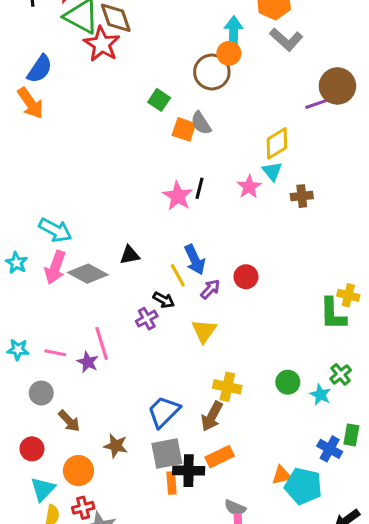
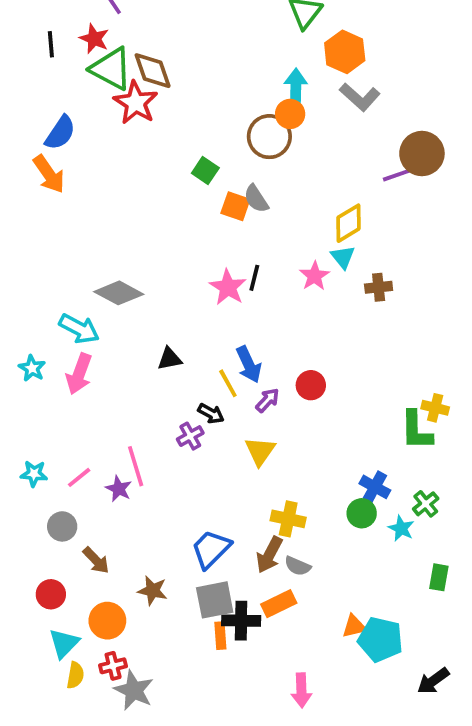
gray diamond: (88, 274) -> (119, 293), moved
pink line: (55, 353) -> (79, 477), turned -50
blue cross: (330, 449) -> (375, 487), moved
gray semicircle: (235, 508) -> (298, 566), moved

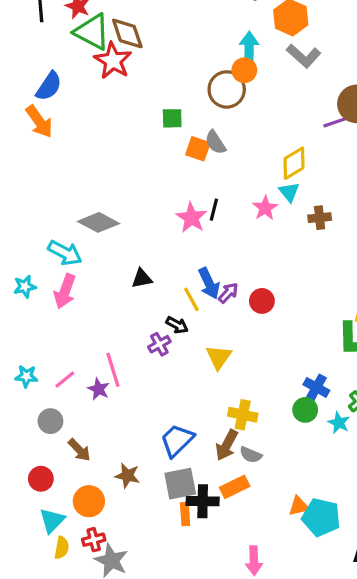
green square: (205, 170) -> (172, 118), turned -35
cyan star: (32, 368) -> (25, 287), turned 30
purple arrow: (267, 400) -> (228, 293), moved

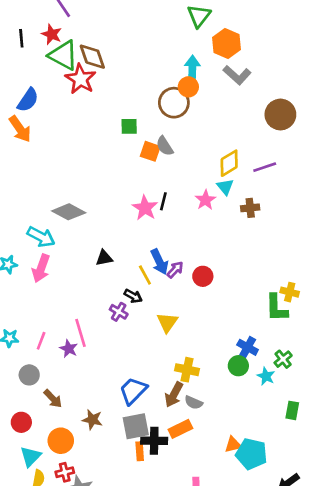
purple line: (337, 122) -> (265, 167), moved
purple cross: (159, 344) -> (119, 312), turned -30
pink line: (65, 379) -> (41, 341), turned -30

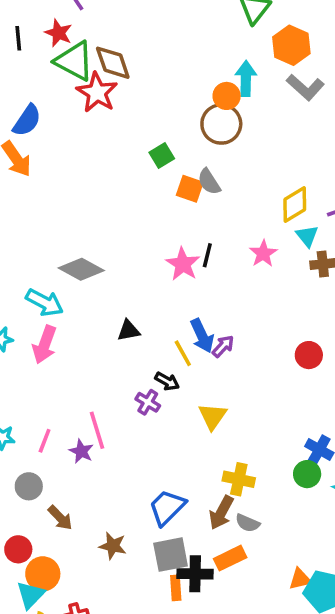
orange circle: (188, 87) -> (227, 96), moved
green square: (129, 126) -> (162, 155), turned -30
cyan triangle: (225, 187) -> (307, 236), moved
red circle: (203, 276) -> (309, 355), moved
orange circle: (61, 441) -> (43, 574), moved

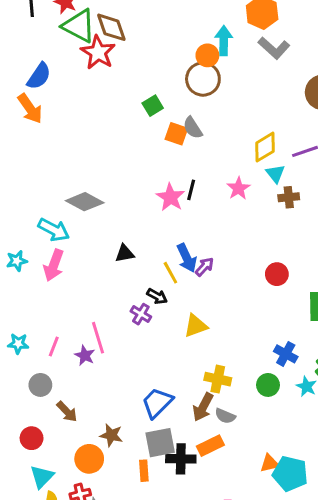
yellow triangle: (213, 416) -> (196, 326), turned 35
green circle: (307, 474) -> (268, 385), moved
orange circle: (43, 574) -> (89, 459), moved
orange rectangle: (176, 588) -> (144, 471), moved

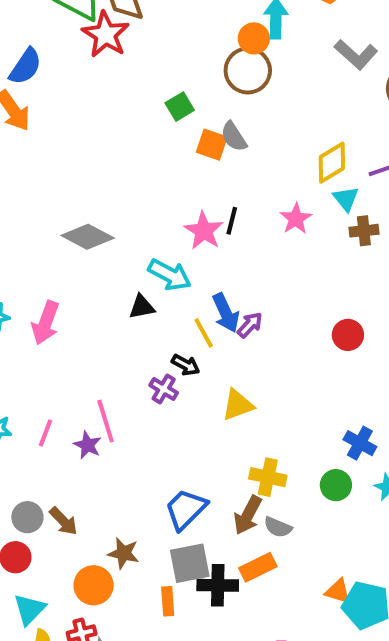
gray L-shape: (274, 48) -> (356, 54), moved
cyan arrow: (54, 230) -> (170, 275), moved
gray circle: (40, 385) -> (27, 517), moved
orange triangle: (269, 463) -> (338, 591), turned 30

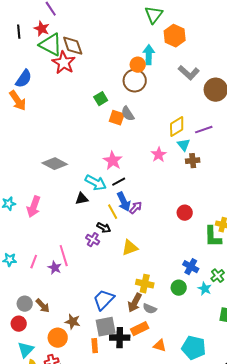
black line: (232, 221) -> (119, 182), moved, turned 48
orange triangle: (338, 591) -> (160, 346), moved

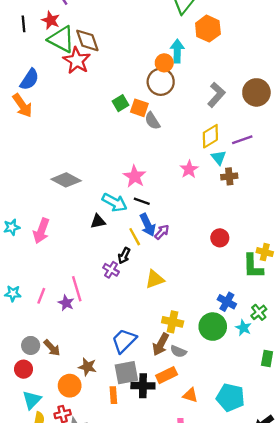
gray L-shape: (189, 73) -> (216, 95), moved, turned -90
orange square: (117, 118) -> (139, 108), moved
black line: (119, 182) -> (142, 201), turned 48
black arrow: (104, 228) -> (124, 256), turned 88
green circle: (179, 288) -> (213, 327), size x1.5

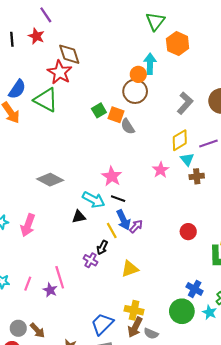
green triangle: (61, 39) -> (46, 100), moved
yellow cross: (173, 322) -> (134, 310), moved

